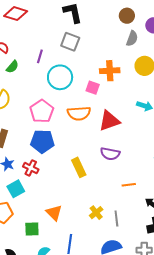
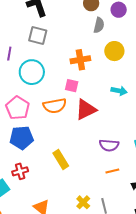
pink square: (93, 88) -> (72, 86), moved
purple semicircle: (110, 154) -> (109, 145), moved
red cross: (31, 168) -> (20, 171), moved, turned -35

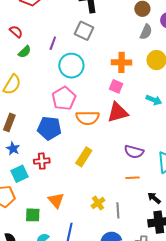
pink square: (72, 86) -> (116, 86), moved
orange semicircle: (55, 106) -> (88, 118), moved
pink pentagon: (18, 108) -> (64, 98), moved
yellow rectangle: (61, 159) -> (84, 157), turned 54

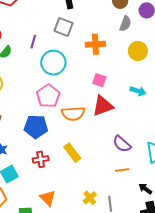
orange cross: (121, 62) -> (95, 44), moved
purple semicircle: (134, 152) -> (122, 144), turned 30
yellow rectangle: (84, 157) -> (72, 153), turned -66
red cross: (42, 161) -> (41, 159), moved

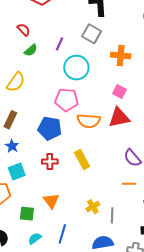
pink pentagon: (48, 96) -> (66, 100), turned 30

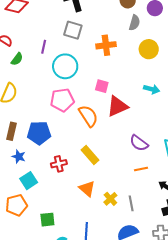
pink square: (119, 92) -> (102, 86), moved
orange semicircle: (89, 121) -> (88, 116), turned -115
blue pentagon: (50, 128) -> (39, 133), moved
orange triangle: (51, 201) -> (87, 189), moved

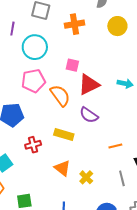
cyan arrow: (152, 89) -> (125, 84), moved
purple semicircle: (139, 143) -> (89, 115), moved
yellow rectangle: (90, 155) -> (64, 134), turned -30
gray line: (131, 203) -> (122, 178), moved

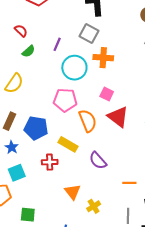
orange cross: (75, 24) -> (103, 58), moved
red triangle: (89, 85) -> (118, 117), turned 50
purple semicircle: (89, 115) -> (98, 161), moved
yellow rectangle: (64, 134) -> (68, 144), moved

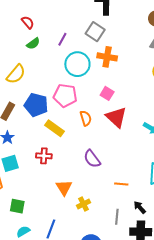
orange semicircle: (88, 121) -> (86, 118), size x0.7
blue pentagon: (36, 128) -> (36, 105), moved
yellow rectangle: (68, 144) -> (55, 128), moved

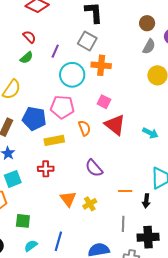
red semicircle: (28, 22) -> (29, 37), moved
yellow rectangle: (55, 128) -> (54, 140), turned -42
yellow cross: (83, 204) -> (90, 204), moved
black arrow: (140, 207) -> (146, 201), moved, turned -128

